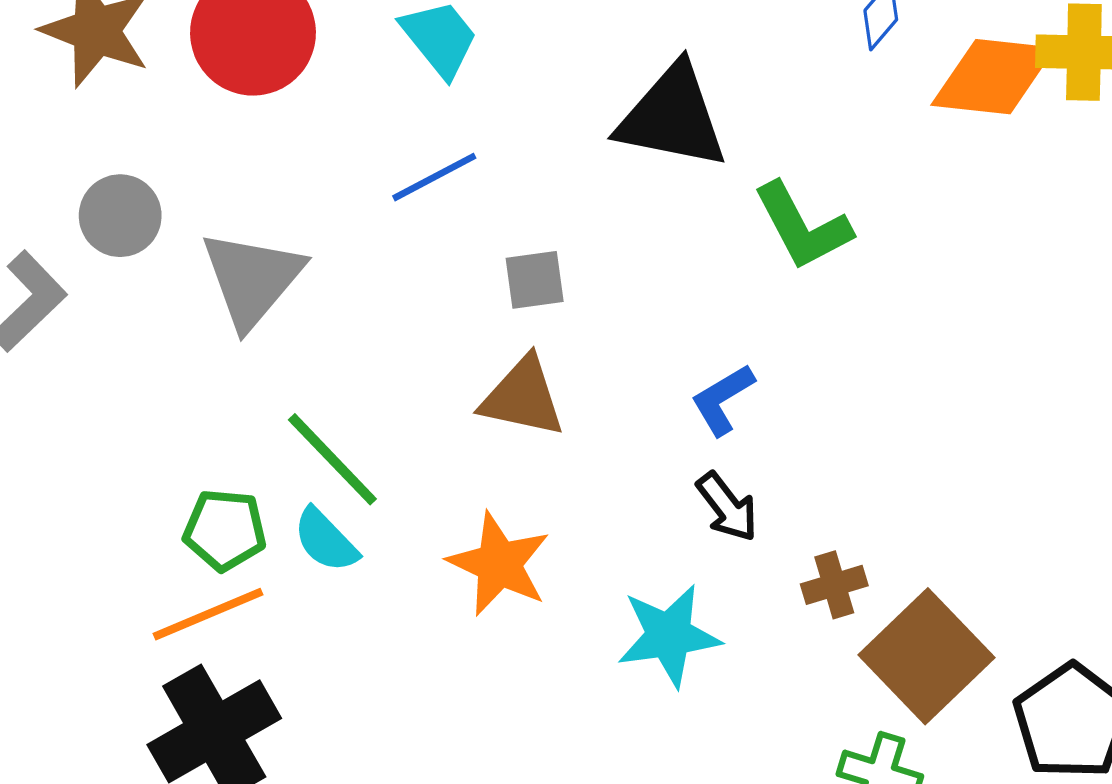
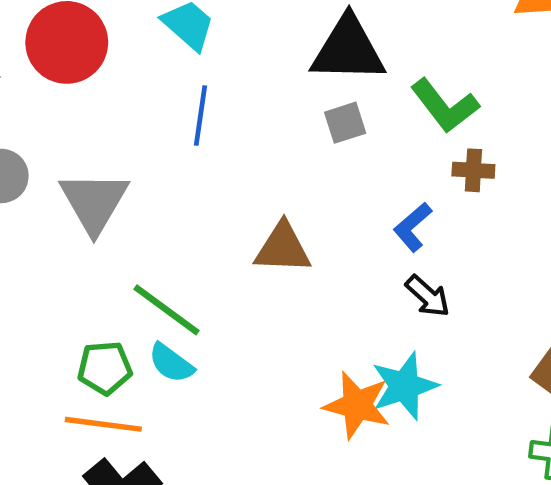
blue line: (434, 177) -> (201, 115), turned -44
gray square: (535, 280) -> (345, 123), moved
orange star: (499, 564) -> (357, 405), moved
brown cross: (834, 585) -> (473, 170), moved, turned 30
orange line: (208, 614) -> (103, 424), turned 40

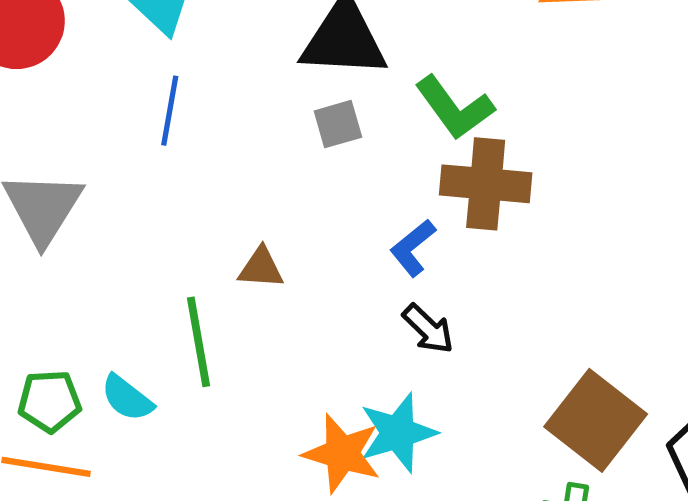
brown cross: (473, 170) -> (486, 184), size x1.8
brown triangle: (283, 248) -> (261, 268), size x0.7
green line: (166, 310) -> (198, 342), moved, turned 42

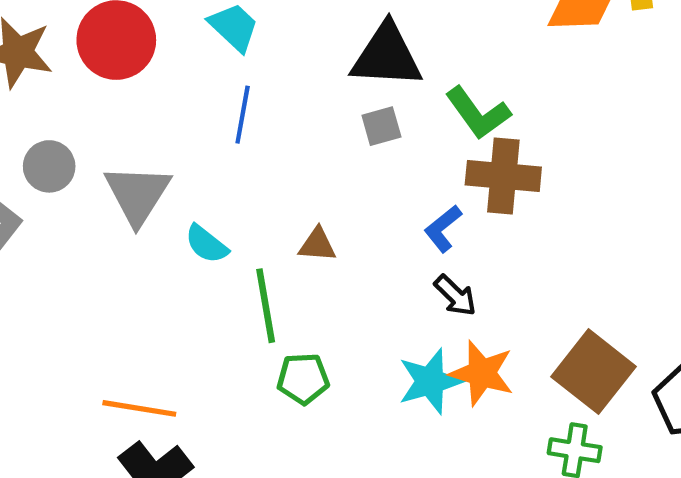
cyan semicircle: (127, 398) -> (207, 244), moved
green pentagon: (50, 401) -> (303, 379), moved
orange star: (342, 453) -> (482, 373), moved

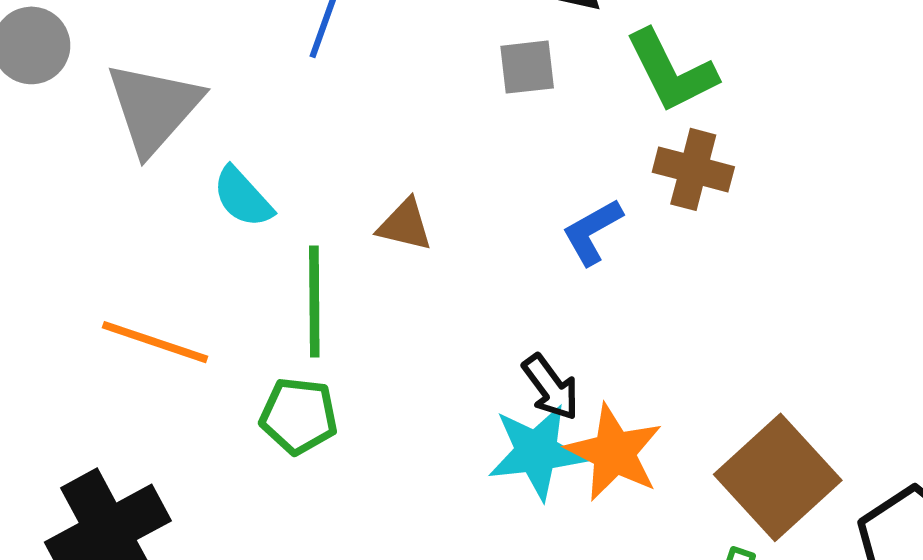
brown cross: (503, 176) -> (693, 169), size x0.7
black arrow: (455, 296) -> (551, 387), moved
green pentagon: (303, 379) -> (299, 416), moved
orange line: (139, 408) -> (155, 342), moved

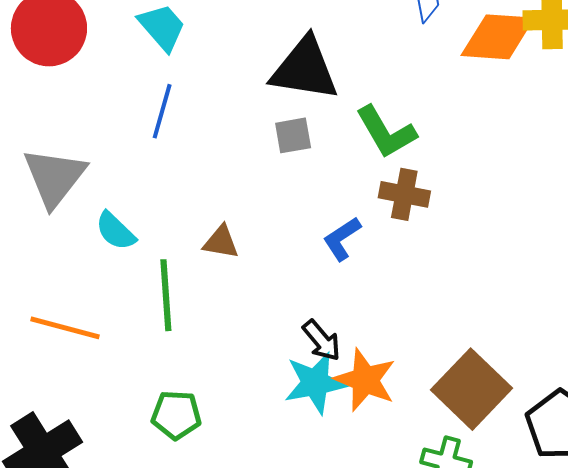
green pentagon: (299, 416) -> (176, 415), moved

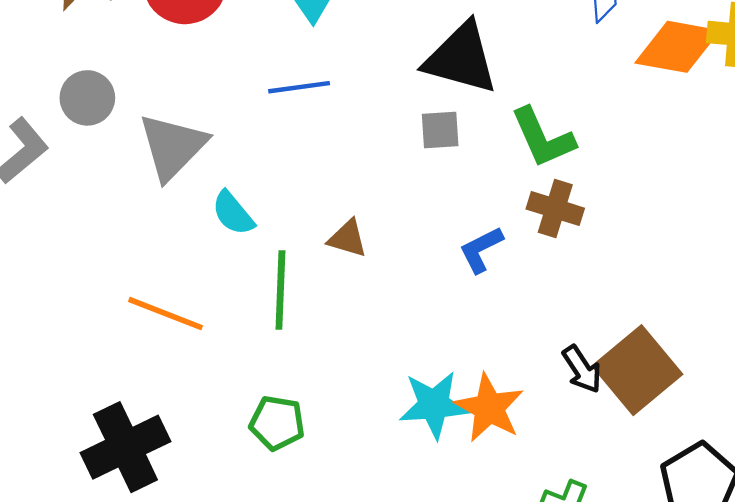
blue line: (162, 111) -> (299, 87), turned 60
black arrow: (322, 341) -> (582, 369), moved
brown square: (471, 389) -> (637, 370), moved

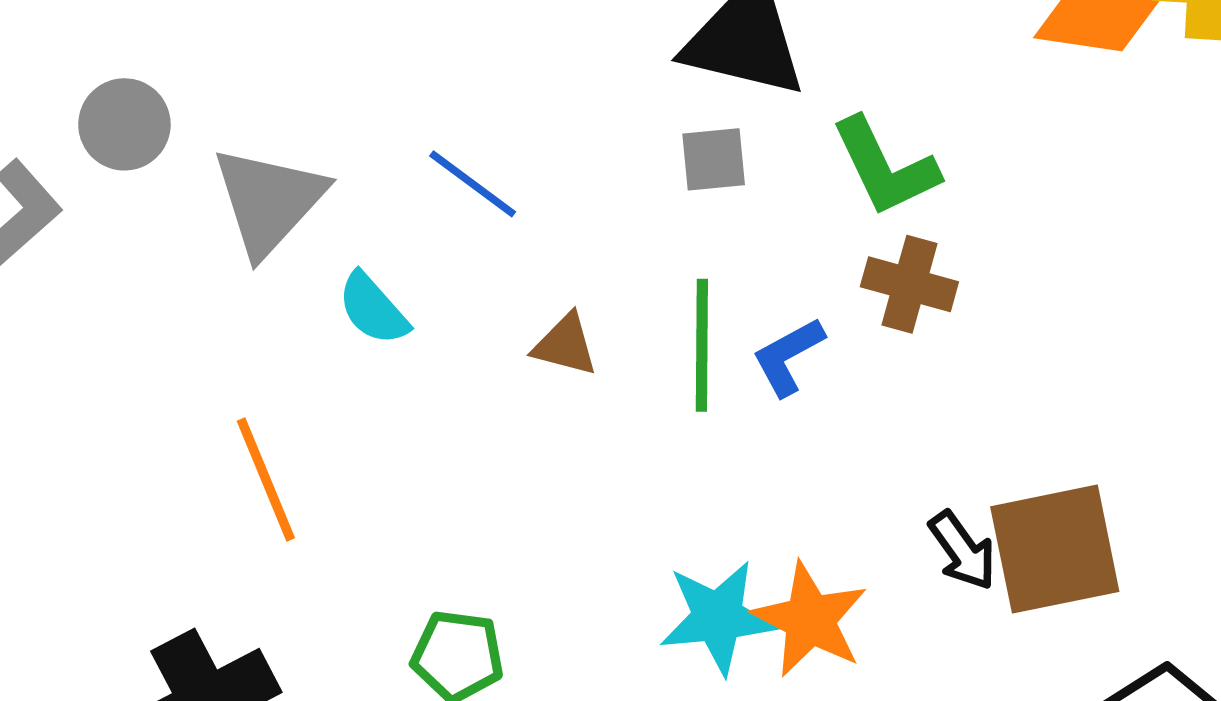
blue line: (299, 87) -> (473, 184), moved, turned 46
green line: (280, 290) -> (702, 345), moved
orange line: (165, 314) -> (266, 480), turned 48
brown square: (637, 370) -> (1055, 549), turned 30

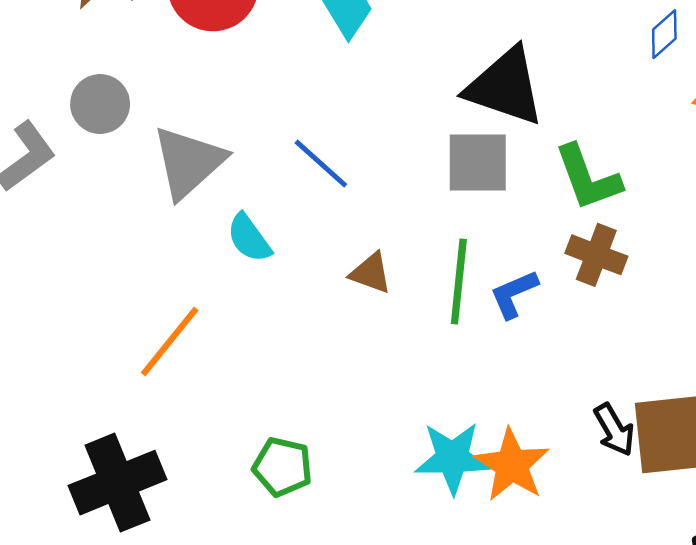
gray square: (714, 159) -> (478, 162), size x1.5
orange line: (266, 480) -> (170, 342), turned 56

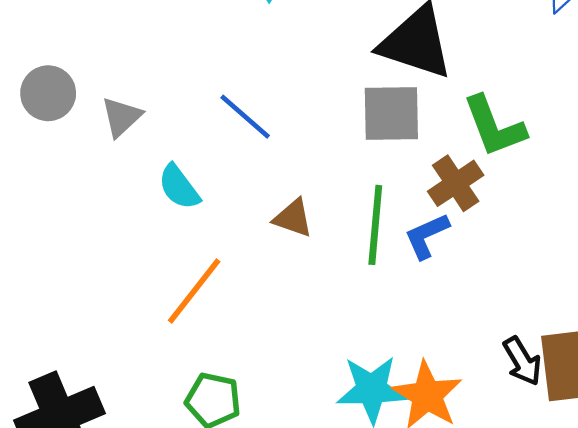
gray circle: (100, 104) -> (48, 93), moved
gray triangle: (188, 162) -> (122, 117), size x0.6
brown cross: (596, 255) -> (456, 183), moved, turned 36
orange line: (170, 342) -> (194, 291), moved

